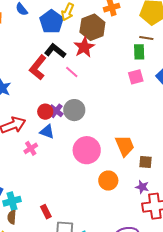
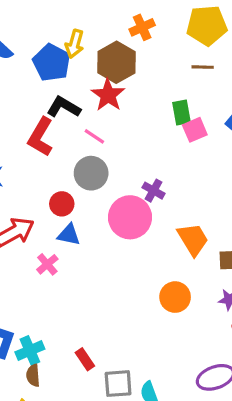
green rectangle: (139, 52) -> (182, 113), moved
gray circle: (74, 110) -> (91, 173), moved
purple cross: (56, 111) -> (153, 191), moved
pink circle: (87, 150) -> (130, 217), moved

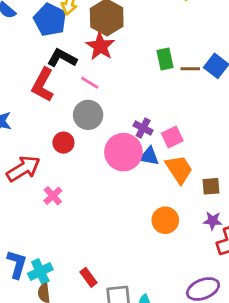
brown line: (203, 67) -> (190, 69), moved
pink square: (195, 130) -> (172, 137), moved
blue triangle: (69, 235) -> (149, 156), moved

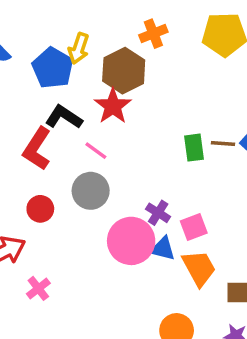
green rectangle: (165, 59) -> (194, 148), moved
red circle: (63, 143) -> (40, 209), moved

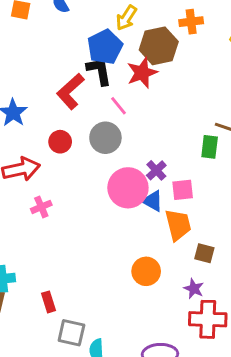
blue pentagon: (53, 68) -> (105, 47), moved
black L-shape: (64, 117) -> (99, 71), turned 32
green rectangle: (194, 148) -> (210, 147), moved

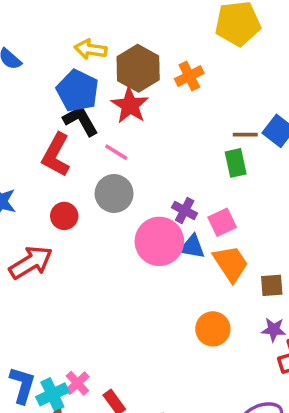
yellow arrow: (126, 18) -> (90, 49), turned 85
orange cross: (191, 22) -> (189, 76), moved
pink cross: (41, 207) -> (77, 383), moved

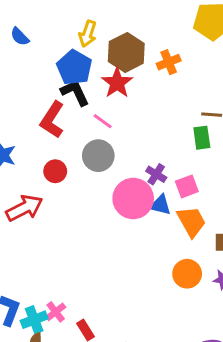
yellow arrow: (90, 49) -> (88, 34), turned -85
orange circle: (213, 329) -> (187, 274), moved

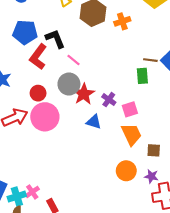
blue pentagon: (74, 67) -> (25, 32), moved, turned -30
red star: (117, 83) -> (84, 94), moved
pink circle: (133, 198) -> (45, 117), moved
blue triangle: (160, 205) -> (94, 122), moved

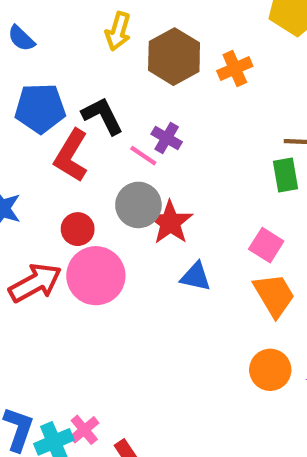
purple cross: (109, 100) -> (167, 138), moved
pink square: (130, 109) -> (266, 245), turned -35

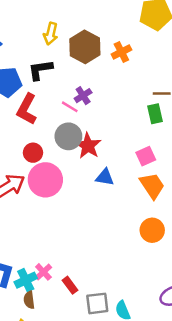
black L-shape: (103, 116) -> (40, 70), moved, turned -68
purple cross: (167, 138) -> (83, 96), turned 30
pink square: (266, 245) -> (146, 156), turned 36

